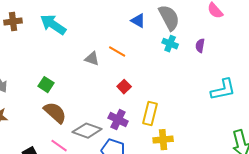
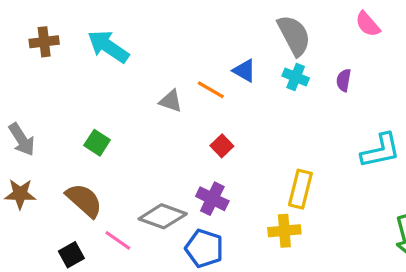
blue triangle: (138, 21) -> (244, 71), moved
brown semicircle: (55, 113) -> (84, 200), moved
yellow rectangle: (150, 114) -> (300, 189), moved

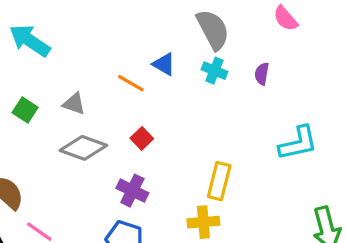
gray triangle: (171, 101) -> (74, 104), moved
green square: (97, 143) -> (25, 110), moved
gray diamond: (163, 216) -> (83, 148), moved

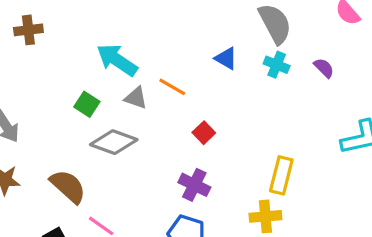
cyan arrow: (30, 41) -> (117, 60), moved
purple semicircle: (262, 74) -> (324, 68), turned 125
orange line: (131, 83) -> (172, 87), moved
gray diamond: (83, 148) -> (114, 142), moved

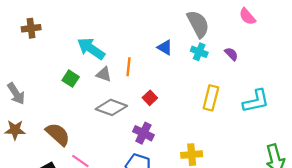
orange line: (172, 87) -> (128, 67), turned 66
gray diamond: (114, 142) -> (111, 107), moved
yellow rectangle: (281, 175) -> (211, 98), moved

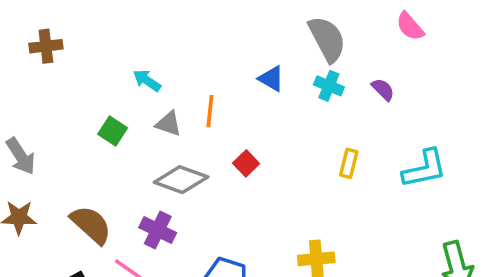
cyan arrow: (91, 49) -> (147, 80), size x0.6
yellow rectangle: (211, 98) -> (349, 163), size x0.7
purple cross: (143, 133) -> (158, 230), moved

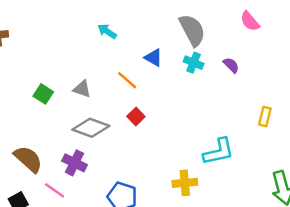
cyan arrow: (147, 80) -> (107, 31), moved
orange line: (210, 111) -> (127, 80), moved, turned -55
yellow rectangle: (349, 163) -> (265, 116), moved
cyan L-shape: (424, 169) -> (219, 152), moved

